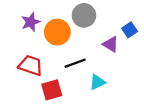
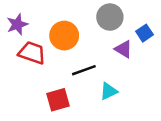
gray circle: (84, 15) -> (110, 17), moved
purple star: (31, 22) -> (17, 24), moved
red trapezoid: (31, 65) -> (32, 53), moved

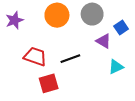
orange circle: (64, 36) -> (57, 15), moved
red trapezoid: (32, 53) -> (35, 57), moved
cyan triangle: (109, 91) -> (116, 67), moved

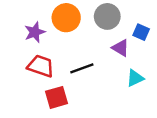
purple star: (14, 20) -> (35, 32), moved
blue square: (121, 28) -> (141, 32), turned -32

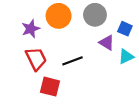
red trapezoid: (41, 66) -> (36, 59), turned 45
cyan triangle: (135, 78) -> (126, 57), moved
red square: (56, 97) -> (50, 87), turned 30

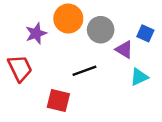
gray circle: (95, 15) -> (101, 30), moved
cyan triangle: (126, 57) -> (139, 77), moved
red trapezoid: (36, 59) -> (20, 68), moved

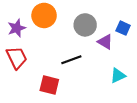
orange circle: (68, 19) -> (44, 15), moved
purple star: (36, 33) -> (17, 28), moved
cyan triangle: (139, 77) -> (118, 76), moved

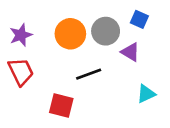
orange circle: (44, 15) -> (70, 34), moved
blue square: (123, 28) -> (139, 19), moved

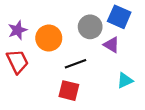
blue square: (139, 19) -> (119, 17), size x1.5
orange circle: (70, 34) -> (49, 38), moved
red square: (61, 105) -> (69, 91), moved

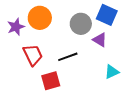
orange circle: (49, 38) -> (40, 18), moved
red trapezoid: (17, 61) -> (33, 55), moved
red square: (69, 91) -> (51, 81), moved, turned -30

